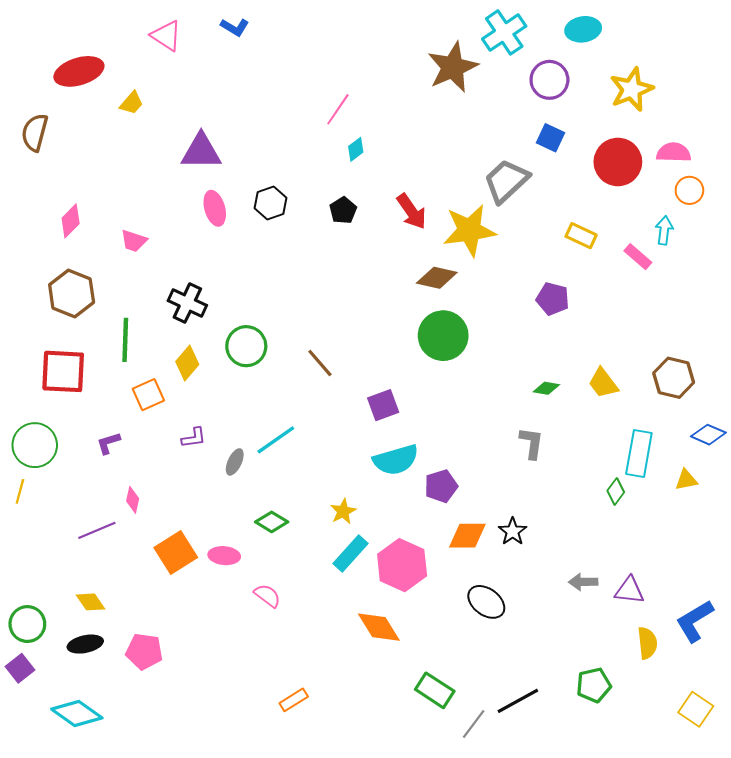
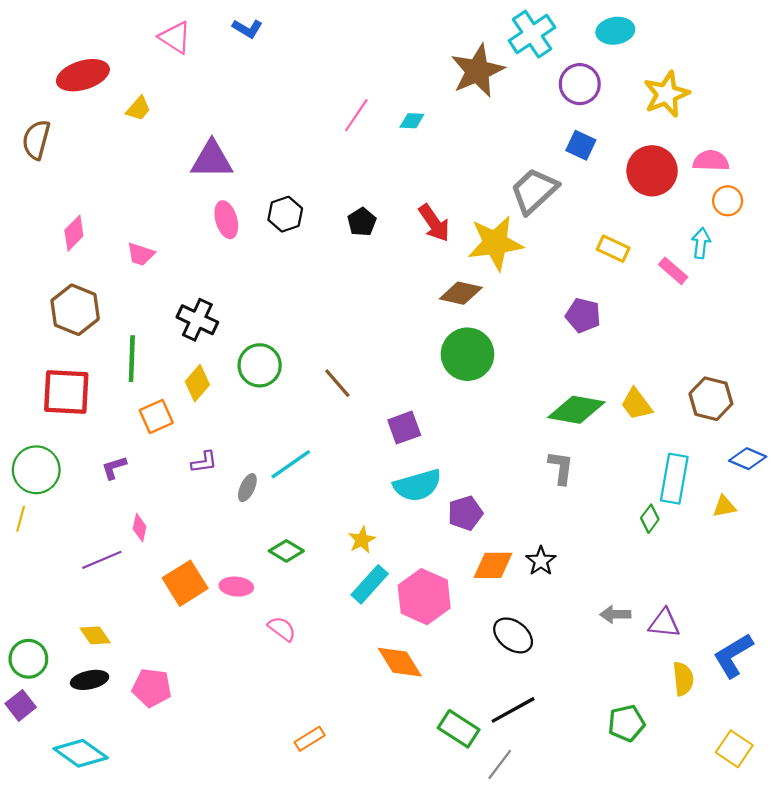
cyan diamond: (356, 149) -> (412, 121), moved, turned 40
green diamond: (546, 388) -> (576, 410), size x2.0
black line: (518, 701) -> (513, 710), moved

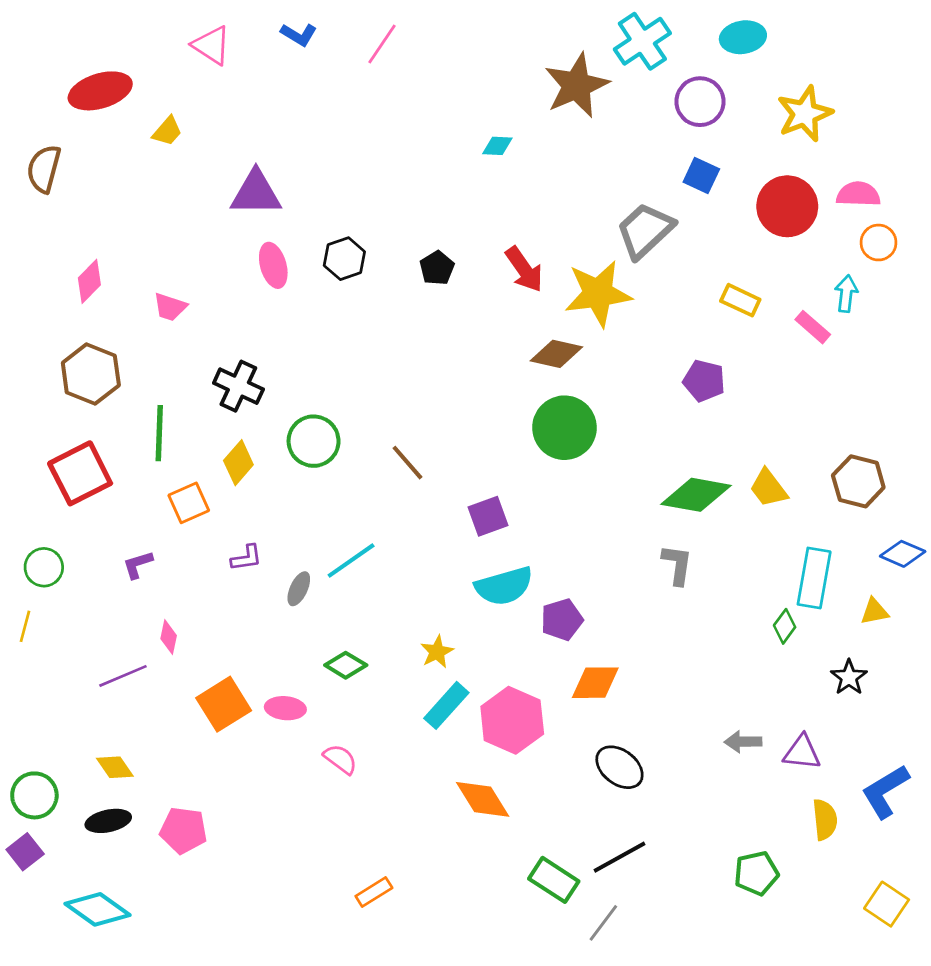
pink line: (356, 115) -> (382, 44), moved
red square: (66, 392) -> (80, 473), turned -30
green circle: (36, 470) -> (44, 567), size x0.7
black star: (541, 561) -> (849, 677), moved

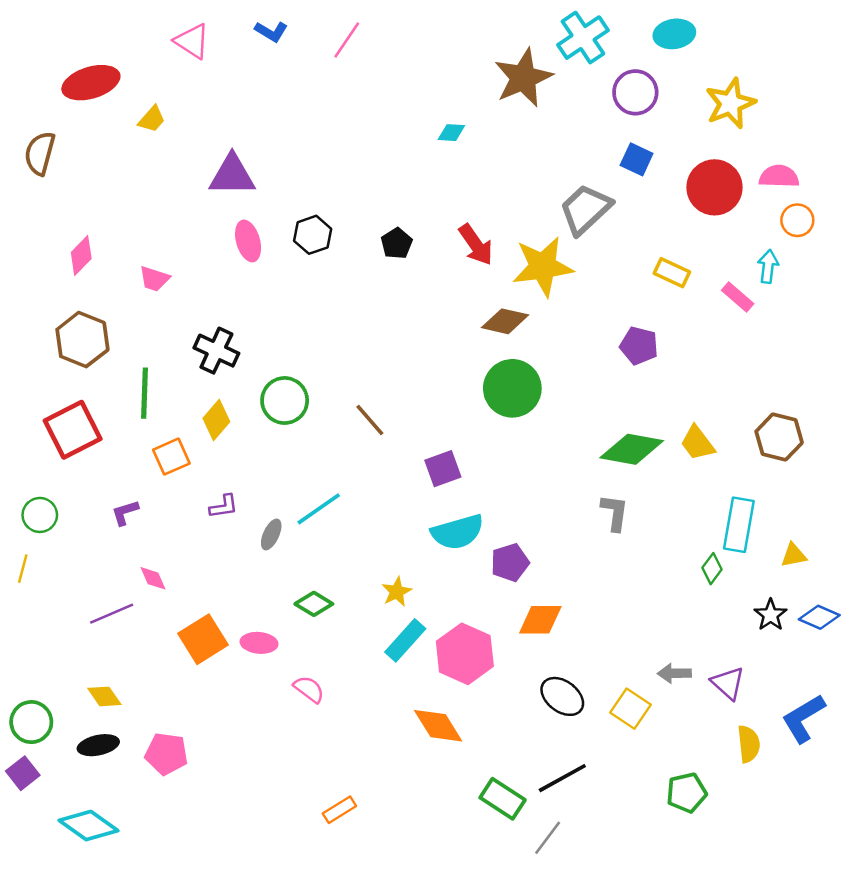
blue diamond: (903, 554) -> (819, 617), moved
pink diamond: (169, 637) -> (153, 578), turned -36
purple triangle: (802, 752) -> (728, 683), turned 36
yellow square: (887, 904) -> (630, 709), moved

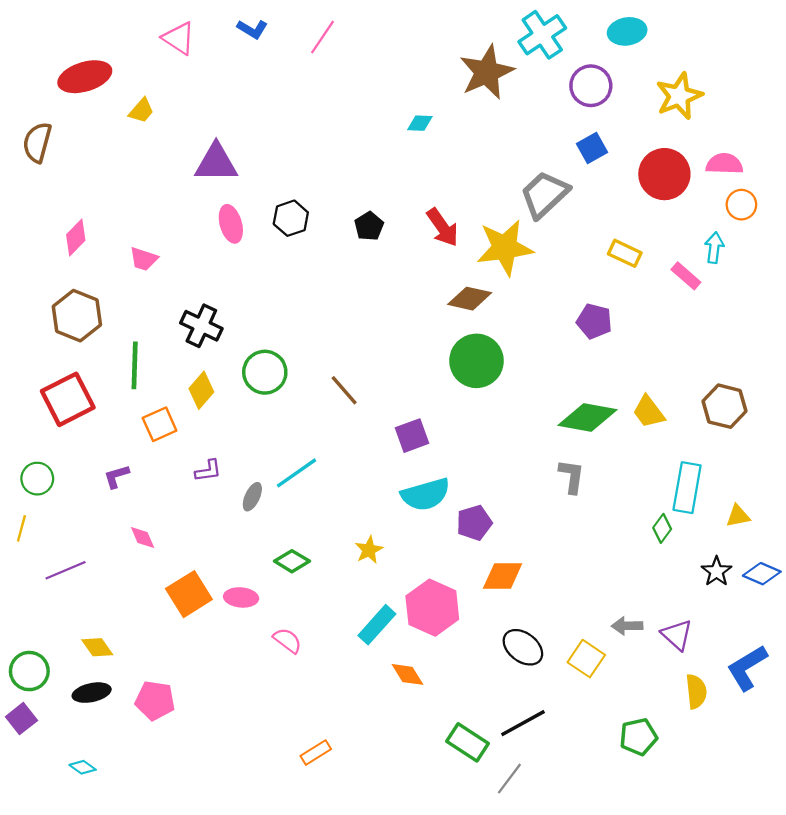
blue square: (637, 159) -> (592, 148), turned 36
purple line: (112, 614) -> (66, 570), moved
cyan rectangle: (405, 640) -> (377, 625), moved
orange diamond: (438, 726) -> (407, 674), size x0.7
cyan diamond: (89, 826) -> (83, 767), size x0.5

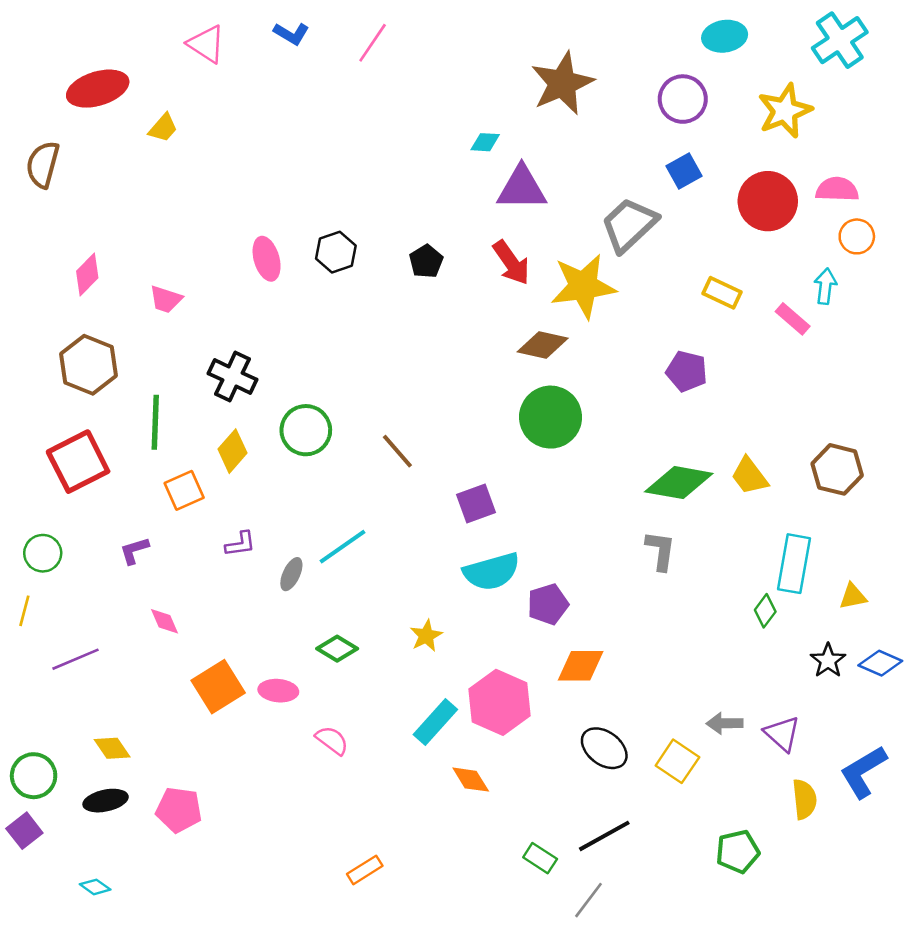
cyan cross: (542, 35) -> (840, 40), moved
purple triangle: (216, 163) -> (522, 188), moved
green rectangle: (467, 742) -> (540, 858), size x0.7

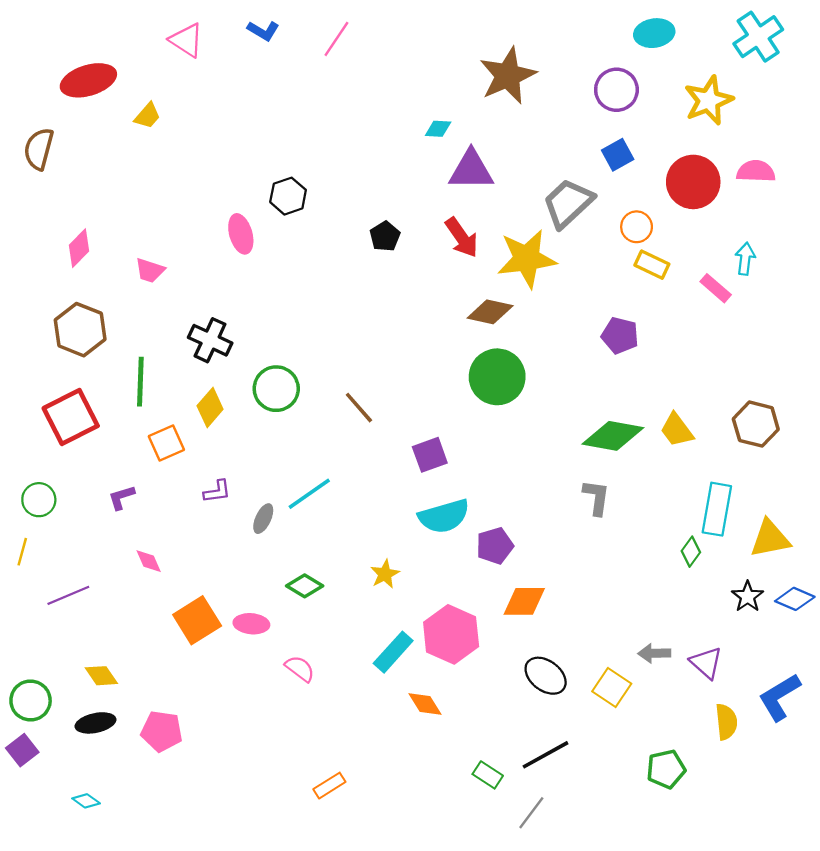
orange circle: (857, 236) -> (637, 227), moved
black hexagon: (336, 252) -> (288, 196), moved
yellow triangle: (853, 596) -> (770, 539), size x1.6

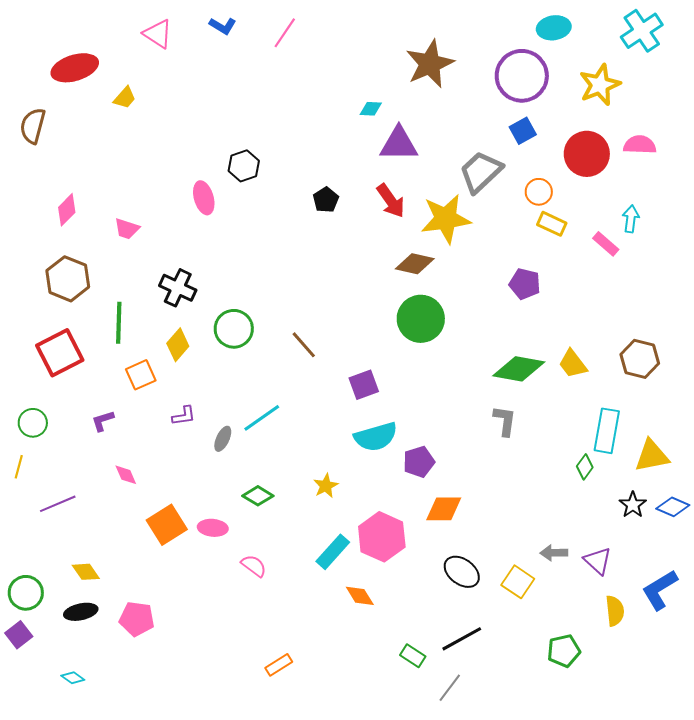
purple circle: (616, 90) -> (522, 76), size x1.4

